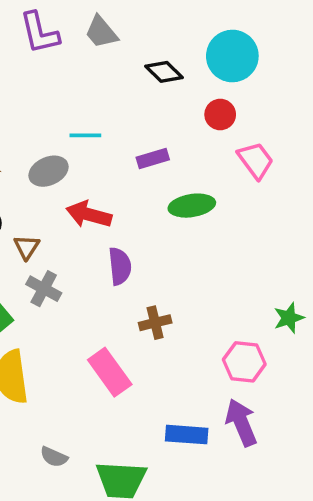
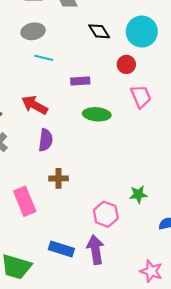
gray ellipse: (49, 171) -> (33, 31), moved

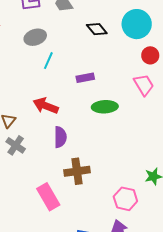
cyan line: (44, 58) -> (48, 61), turned -72
red circle: (126, 64) -> (150, 55), moved
brown cross: (59, 178) -> (77, 171), size x1.4

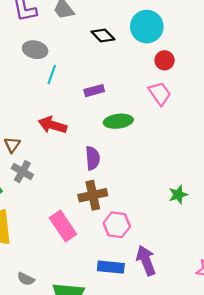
gray ellipse: (35, 37) -> (35, 50), turned 35
purple semicircle: (60, 137) -> (93, 158), moved
pink hexagon: (125, 199) -> (117, 225), moved

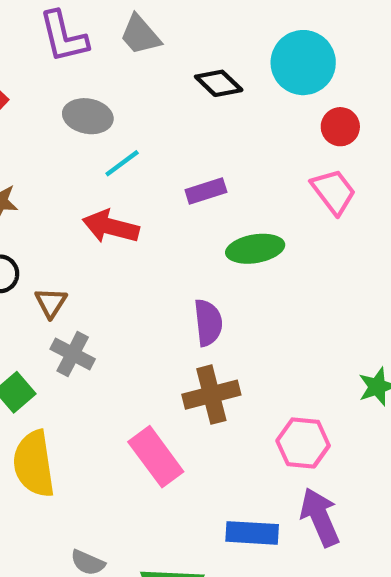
cyan line: (52, 75) -> (122, 163), turned 36
red arrow: (52, 125) -> (111, 227), moved
pink hexagon: (117, 225) -> (303, 443), moved

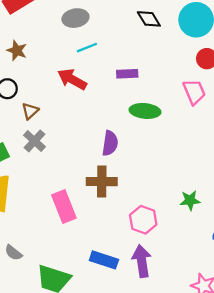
gray ellipse: (88, 116) -> (75, 18), turned -35

